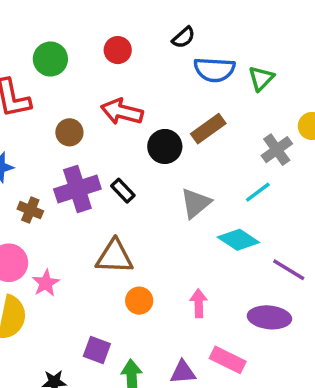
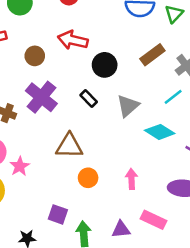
brown rectangle: (208, 129) -> (152, 55), moved
purple cross: (77, 189) -> (41, 97), turned -32
black rectangle: (123, 191) -> (89, 99), moved

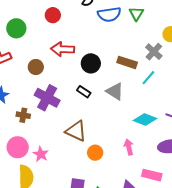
brown rectangle: (152, 55) -> (127, 62), moved, turned 66
gray triangle: (128, 106) -> (115, 91), turned -36
cyan diamond: (160, 132) -> (145, 119), moved
brown triangle: (69, 146) -> (76, 131), turned 35

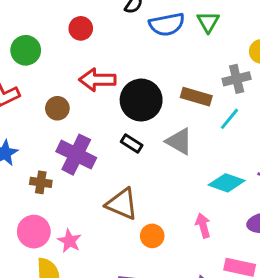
gray cross: (154, 52) -> (237, 79), turned 36
black circle: (91, 63) -> (141, 100), size x1.4

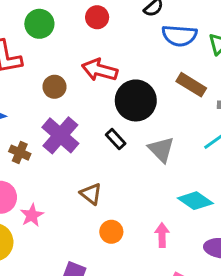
brown rectangle: (196, 97) -> (191, 85), moved
brown triangle: (122, 204) -> (91, 194), size x0.7

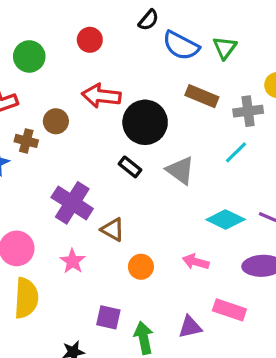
blue semicircle: (179, 36) -> (181, 46), turned 32
purple cross: (60, 135) -> (72, 203), moved
brown cross: (20, 153) -> (26, 141), moved
pink star: (32, 215) -> (73, 261), moved
pink arrow: (162, 235) -> (196, 262), turned -65

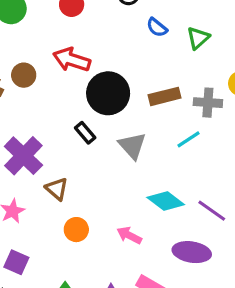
blue semicircle: (181, 46) -> (157, 27), size x0.6
brown rectangle: (202, 96) -> (165, 96), moved, turned -48
purple square: (108, 317) -> (16, 262), moved

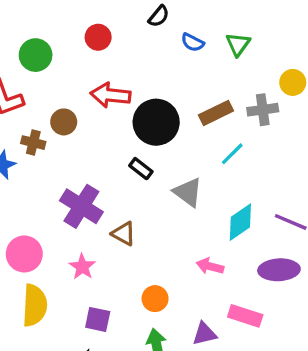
cyan line: (189, 139) -> (232, 154), moved
gray triangle: (132, 146) -> (188, 192), moved
cyan diamond: (166, 201) -> (240, 222), turned -60
orange circle: (76, 230) -> (155, 299), moved

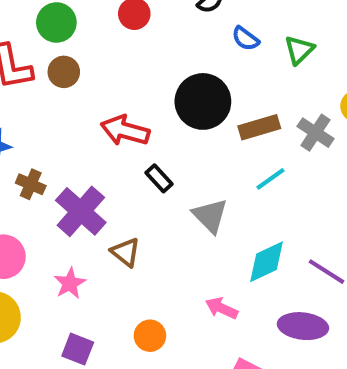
red arrow: (111, 95) -> (125, 130), moved
gray cross: (263, 110) -> (316, 133), turned 32
brown circle: (64, 122) -> (64, 72), moved
black circle: (156, 122) -> (203, 101), moved
brown cross: (33, 143) -> (31, 184), moved

